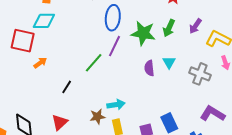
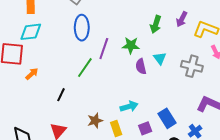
blue ellipse: (113, 18) -> (82, 28), moved
green star: (143, 33) -> (131, 45), moved, size x0.7
cyan arrow: (116, 105) -> (129, 106), moved

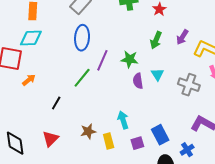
cyan arrow: (129, 106) -> (123, 120), turned -96

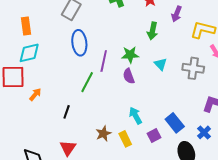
purple arrow: (182, 37) -> (177, 14), moved
purple semicircle: (138, 81) -> (129, 76), moved

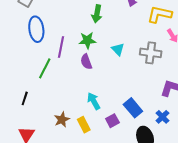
green arrow: (152, 31) -> (97, 14), moved

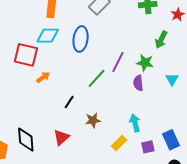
blue ellipse: (36, 29) -> (81, 39), moved
brown star: (62, 120) -> (93, 120), moved
yellow rectangle: (84, 125) -> (119, 143), turned 56

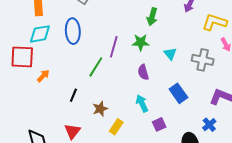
purple semicircle: (138, 83) -> (143, 72), moved
blue rectangle: (171, 140) -> (178, 93), moved
yellow rectangle: (119, 143) -> (116, 127), moved

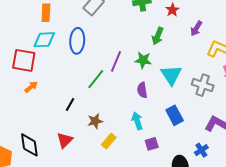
cyan triangle: (170, 54) -> (171, 75), size x1.6
orange arrow: (43, 76) -> (31, 87), moved

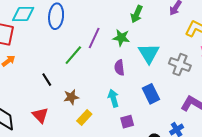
black line: (70, 105) -> (47, 80), turned -64
red triangle: (65, 140) -> (40, 115), turned -30

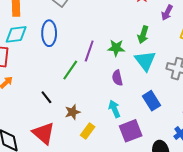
green arrow: (137, 14) -> (143, 35), moved
red triangle: (40, 115) -> (44, 133), size x1.4
purple square: (127, 122) -> (131, 131), size x1.6

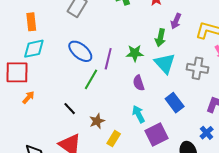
purple arrow: (167, 13) -> (176, 21), moved
blue ellipse: (49, 33) -> (80, 51), moved, turned -45

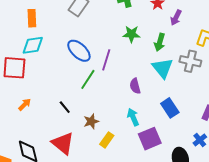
purple arrow: (176, 21) -> (176, 18), moved
green star: (135, 53) -> (131, 34), moved
gray cross: (197, 68) -> (190, 61), moved
orange arrow: (28, 97) -> (25, 104), moved

